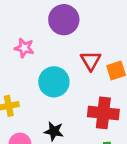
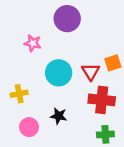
red triangle: (91, 61) -> (91, 72), moved

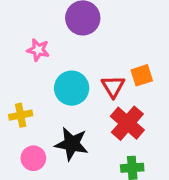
red cross: (102, 100) -> (127, 123), turned 35
black star: (59, 116) -> (72, 144), size x1.5

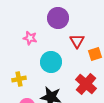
red triangle: (113, 86) -> (77, 41), moved

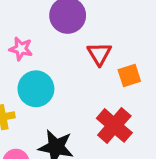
cyan circle: (51, 62) -> (36, 89), moved

